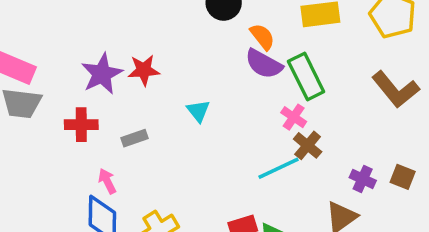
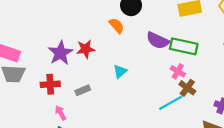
orange semicircle: (262, 37) -> (117, 26), moved
green rectangle: (306, 77) -> (184, 46), turned -48
cyan triangle: (198, 111) -> (120, 71), turned 32
pink arrow: (107, 181) -> (61, 113), moved

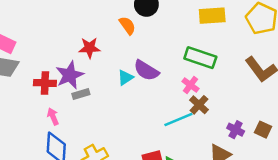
purple semicircle: (158, 40) -> (146, 70), moved
purple star: (61, 53) -> (70, 75), moved

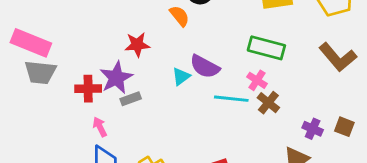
cyan line: (178, 120) -> (231, 99), moved, turned 32

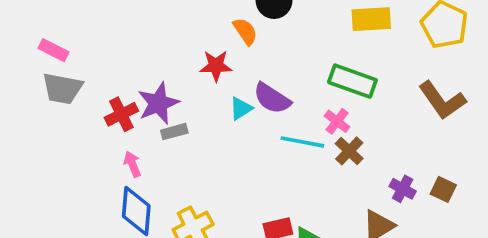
pink rectangle: (31, 43) -> (53, 50), size x0.6
red star: (137, 45) -> (216, 66), moved
red cross: (88, 89) -> (121, 114), turned -30

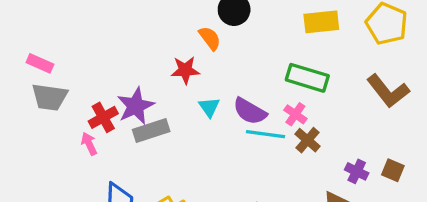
purple semicircle: (272, 98) -> (250, 111), moved
cyan triangle: (241, 108) -> (209, 107), turned -30
gray rectangle: (174, 132) -> (151, 131), size x1.5
pink arrow: (132, 164) -> (89, 144), moved

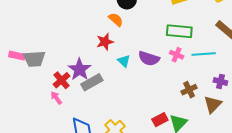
gray trapezoid: (50, 97) -> (34, 59), moved
cyan line: (265, 134) -> (204, 54), moved
brown cross: (307, 140) -> (189, 90), moved, turned 35

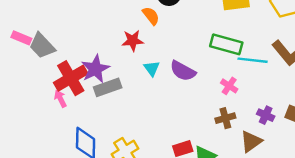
cyan line: (204, 54) -> (253, 60), moved
pink cross: (177, 55) -> (229, 86), moved
gray trapezoid: (34, 59) -> (42, 46), turned 40
red cross: (62, 80) -> (71, 78), size x1.5

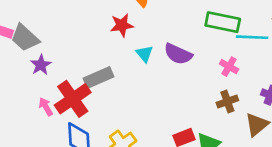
purple star: (95, 69) -> (41, 65), moved, size x0.7
red cross: (71, 78) -> (73, 99), moved
pink arrow: (60, 99) -> (46, 107), moved

